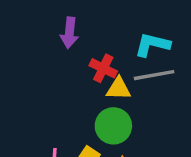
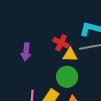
purple arrow: (69, 33) -> (26, 52), moved

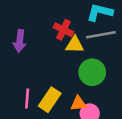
green circle: (67, 77) -> (92, 72), moved

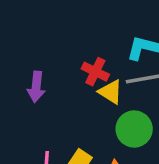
yellow triangle: (75, 45) -> (110, 92), turned 30

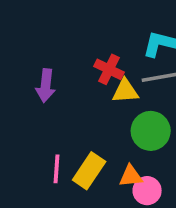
yellow triangle: (110, 92) -> (125, 91), turned -36

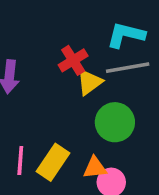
red cross: (109, 69) -> (73, 60), turned 32
yellow triangle: (125, 91) -> (89, 82), turned -32

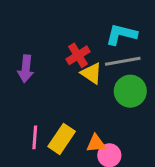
yellow triangle: (89, 82) -> (91, 73), turned -50
green circle: (115, 122) -> (130, 91), moved

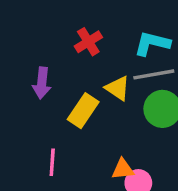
red cross: (78, 55) -> (88, 42), moved
yellow rectangle: (62, 139) -> (83, 111), moved

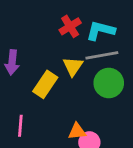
red cross: (88, 42) -> (70, 26), moved
yellow triangle: (118, 88) -> (73, 66), turned 30

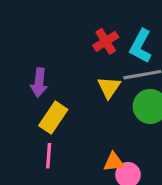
cyan L-shape: (100, 31) -> (141, 46), turned -76
yellow rectangle: (45, 84) -> (53, 118), moved

